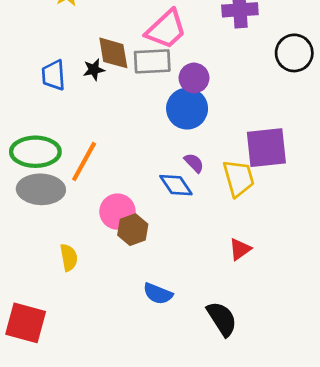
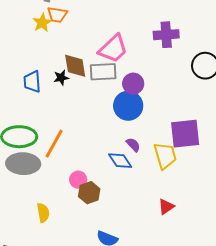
pink circle: (117, 212) -> (78, 180), size x0.7

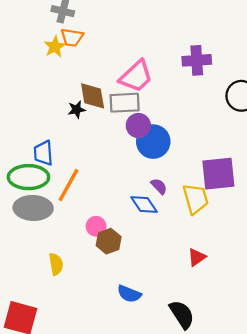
blue trapezoid: (32, 82) -> (43, 153), moved
purple circle: (133, 84) -> (138, 126), moved

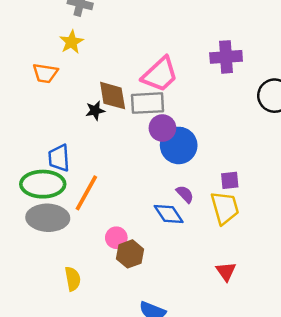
orange trapezoid: (72, 37) -> (45, 73), moved
purple square: (218, 174) -> (230, 180), moved, size x0.5
red triangle: (197, 257) -> (226, 271), turned -30

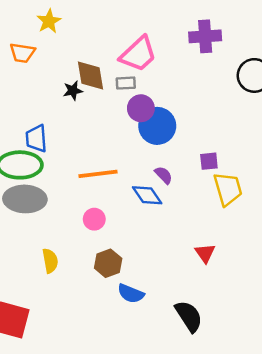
gray rectangle: (147, 103) -> (126, 83), size x0.6
orange line: (86, 193) -> (98, 174), moved, turned 54
yellow trapezoid: (225, 208) -> (228, 189), moved
brown hexagon: (130, 254) -> (108, 263), moved

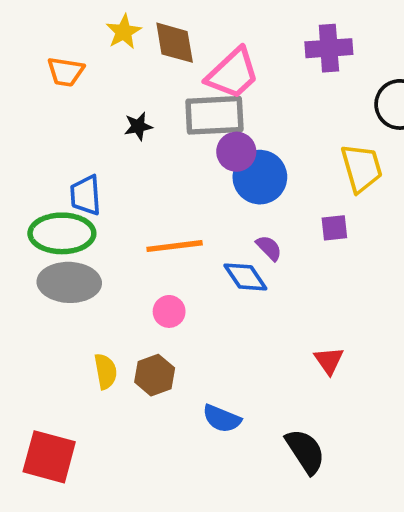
yellow star: (49, 21) -> (124, 32), moved
brown diamond: (90, 75) -> (175, 43), moved
gray rectangle: (126, 83) -> (214, 115), size x2.0
yellow trapezoid: (228, 189) -> (362, 168), moved
brown hexagon: (108, 263) -> (155, 375), moved

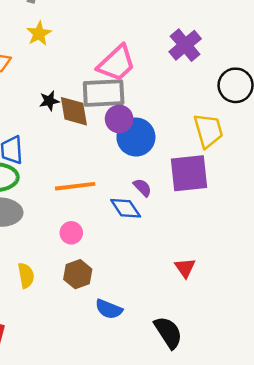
brown diamond: (175, 43) -> (74, 111), moved
purple cross: (329, 48) -> (185, 45), turned -36
purple square: (334, 228) -> (189, 173), size x2.0
brown hexagon: (155, 375) -> (78, 274), moved

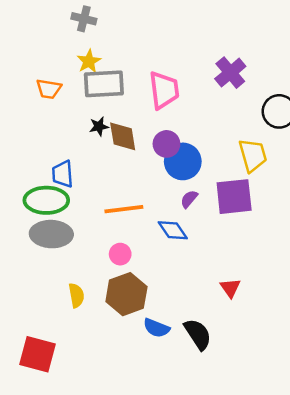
pink trapezoid: (117, 63) -> (164, 90), turned -54
gray rectangle: (104, 93) -> (104, 84), moved
purple semicircle: (142, 188) -> (189, 199), moved, turned -96
brown hexagon: (78, 274) -> (126, 294), size x1.5
black semicircle: (168, 332) -> (198, 334), moved

